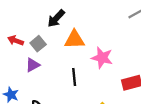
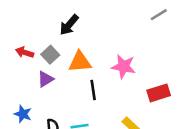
orange triangle: (75, 40) -> (80, 62), moved

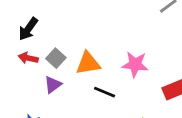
black arrow: (69, 25) -> (28, 29), moved
black line: (93, 90) -> (105, 92), turned -54

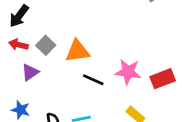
pink star: (135, 64) -> (128, 72), moved
purple triangle: (53, 85) -> (30, 72), moved

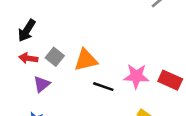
red rectangle: (163, 79) -> (170, 80), turned 50

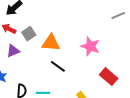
pink star: (136, 76) -> (90, 46), moved

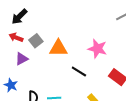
black line: (58, 66) -> (79, 72), moved

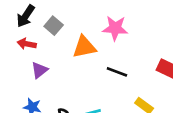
gray square: (36, 41) -> (54, 26), moved
pink star: (97, 49) -> (115, 28), moved

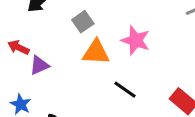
gray square: (54, 26) -> (83, 22), moved
red arrow: (27, 44) -> (18, 47), moved

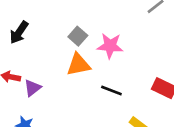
gray square: (83, 22) -> (78, 36), moved

